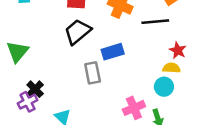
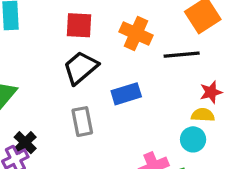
red star: (178, 50) -> (211, 92), turned 30
gray rectangle: (93, 73) -> (82, 122), moved

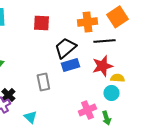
orange cross: (136, 33) -> (87, 22), moved, turned -30
black trapezoid: (81, 68) -> (65, 48), moved
red star: (211, 92) -> (102, 66), moved, size x1.5

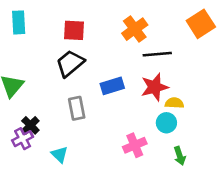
orange square: (117, 17) -> (201, 24), moved
orange cross: (87, 22) -> (135, 29), turned -30
black trapezoid: (65, 48) -> (70, 63), moved
green arrow: (106, 118) -> (180, 156), moved

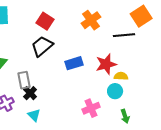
red square: (74, 30) -> (45, 21), turned 30
black line: (157, 54) -> (124, 35), moved
gray rectangle: (77, 108) -> (24, 80), moved
black cross: (30, 125) -> (30, 93), moved

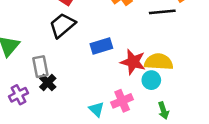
red star: (106, 64) -> (133, 62), moved, turned 30
yellow semicircle: (121, 76) -> (159, 62), size x1.6
cyan triangle: (34, 115) -> (96, 109), moved

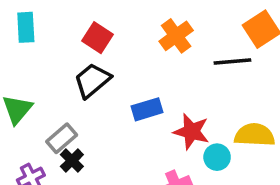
yellow semicircle: (159, 62) -> (255, 135), moved
gray rectangle: (40, 67) -> (62, 138), turned 60

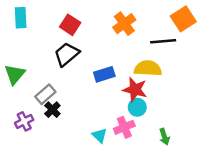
yellow semicircle: (255, 135) -> (148, 68), moved
cyan circle: (217, 157) -> (137, 107), moved

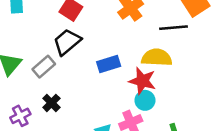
gray rectangle: (45, 94) -> (44, 67), moved

